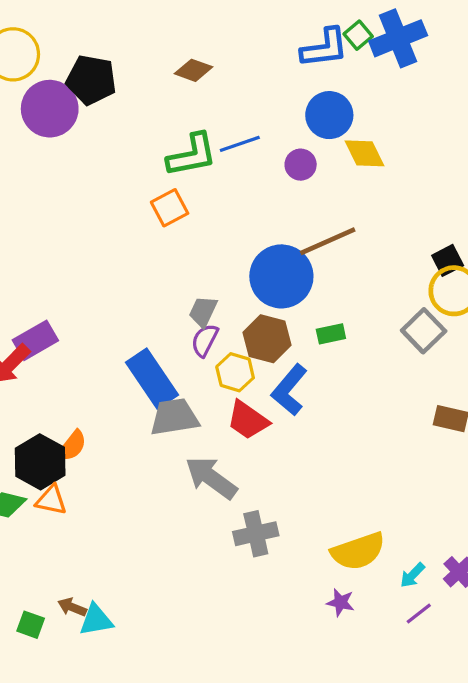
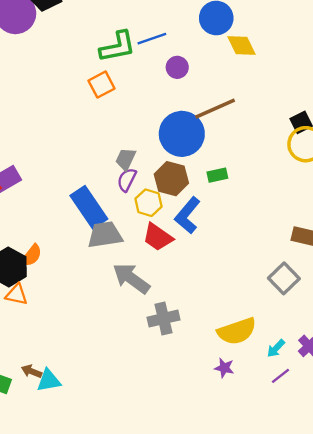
purple circle: (301, 165) -> (177, 67), moved
gray square: (424, 331) -> (284, 278), moved

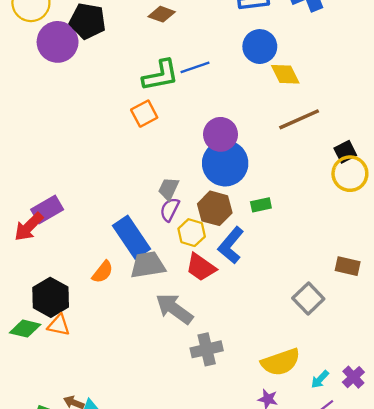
purple circle: (177, 67) -> (221, 134), moved, size x1.5
brown line: (215, 109) -> (299, 119), moved
orange semicircle: (32, 255) -> (103, 272), moved
gray square: (284, 278) -> (308, 298), moved

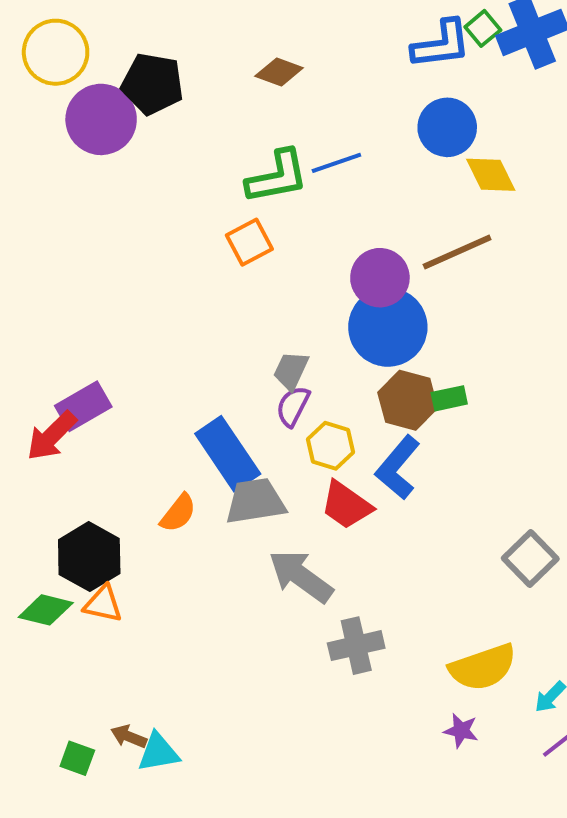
brown line: (299, 119) -> (457, 252), moved
brown hexagon: (215, 208) -> (408, 400), moved

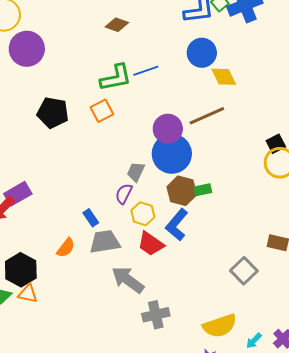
black pentagon: (152, 84) -> (53, 113), moved
gray trapezoid: (291, 371) -> (136, 172), moved
blue rectangle: (228, 454) -> (91, 218), size x0.5

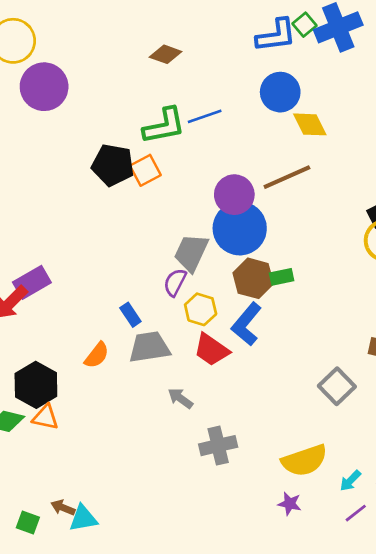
black pentagon: (53, 113) -> (113, 165), moved
gray trapezoid: (136, 172) -> (191, 253), size x1.4
gray arrow: (128, 280) -> (180, 398), size x0.6

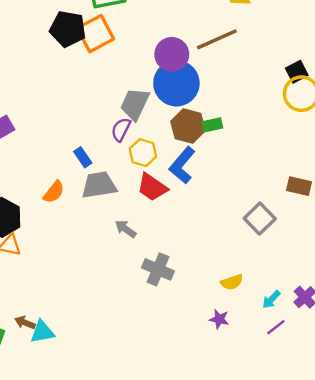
orange square: (145, 170) -> (95, 34), size x1.4
gray cross: (218, 446) -> (158, 269), turned 36
yellow semicircle: (304, 460) -> (232, 282), size x0.6

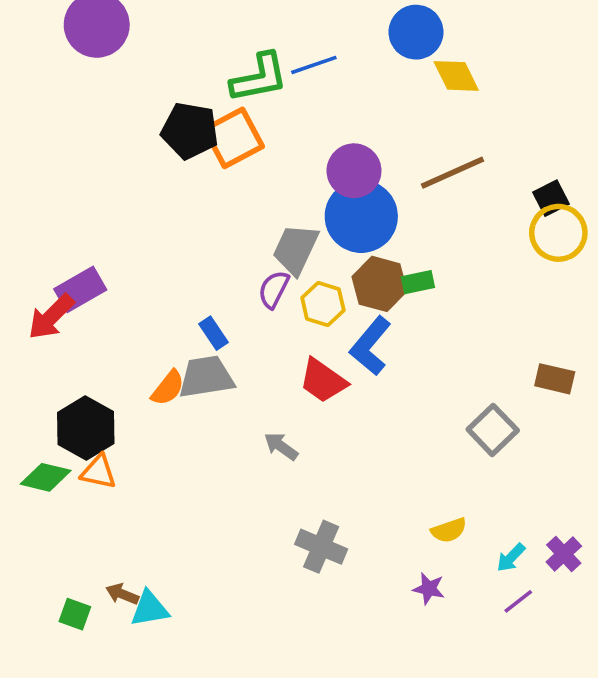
brown line: (217, 39) -> (453, 173), moved
yellow hexagon: (143, 153) -> (323, 304), moved
gray trapezoid: (99, 185) -> (206, 377), moved
gray cross: (158, 269) -> (321, 547), moved

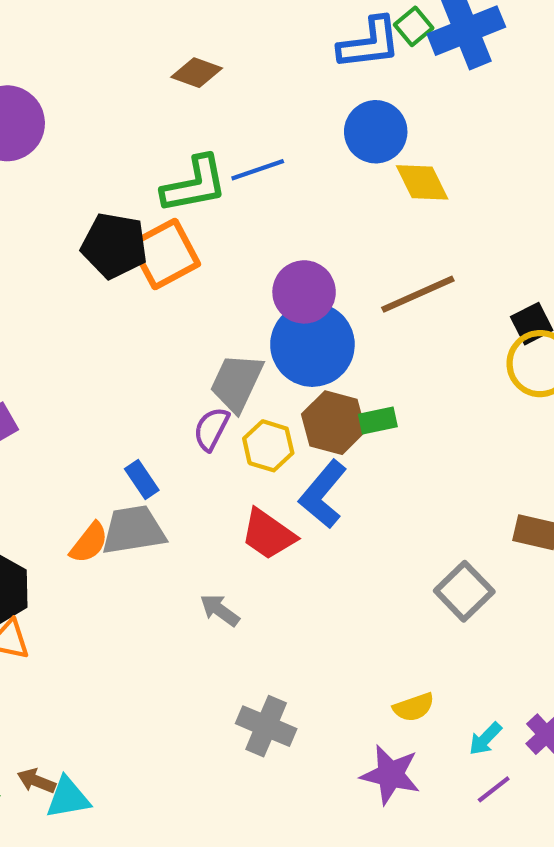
purple star: (429, 589) -> (390, 775), size x1.6

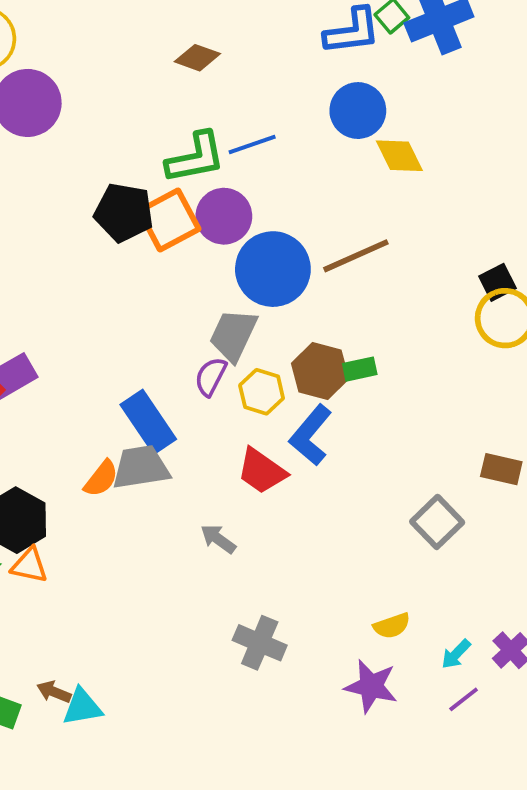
purple circle: (304, 292) -> (224, 216), moved
brown line: (418, 294) -> (356, 256), moved
blue circle: (312, 345) -> (273, 269), moved
blue rectangle: (142, 480) -> (148, 422), size x1.8

